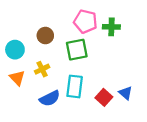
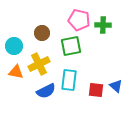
yellow cross: (42, 69) -> (39, 64), size x1.5
orange triangle: (17, 78) -> (16, 72), turned -35
red square: (104, 97) -> (96, 90), turned -35

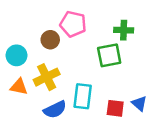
pink pentagon: (79, 20) -> (73, 24), moved
green square: (71, 46) -> (109, 55), moved

